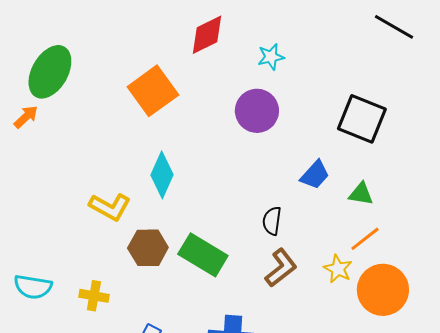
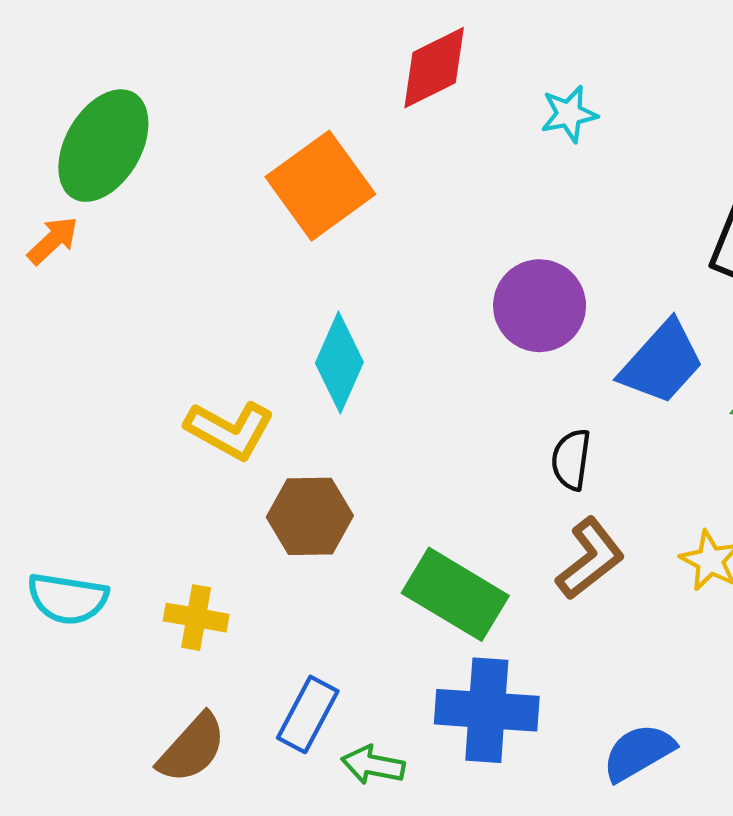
purple circle: (257, 111) -> (540, 306), moved
blue trapezoid: (315, 175) -> (662, 363), size x1.4
green rectangle: (203, 255) -> (455, 594), moved

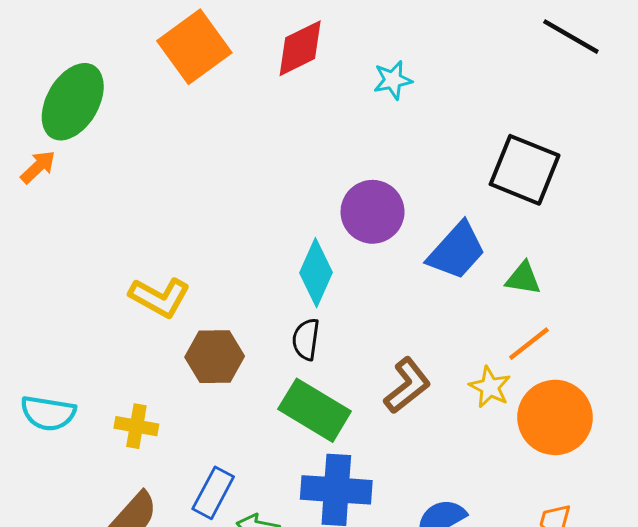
orange square: (320, 186) -> (194, 47), moved
cyan diamond: (339, 363) -> (316, 273), moved
black semicircle: (571, 459) -> (306, 339), moved

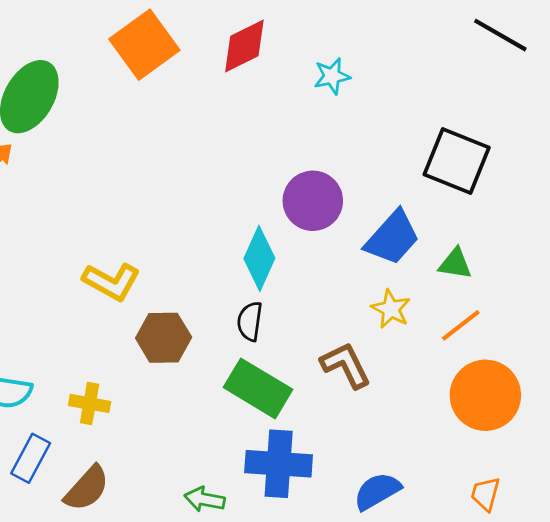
brown L-shape: (407, 386) -> (346, 365), turned -78
yellow star: (490, 387) -> (391, 309), moved
blue rectangle: (213, 493) -> (31, 458), moved

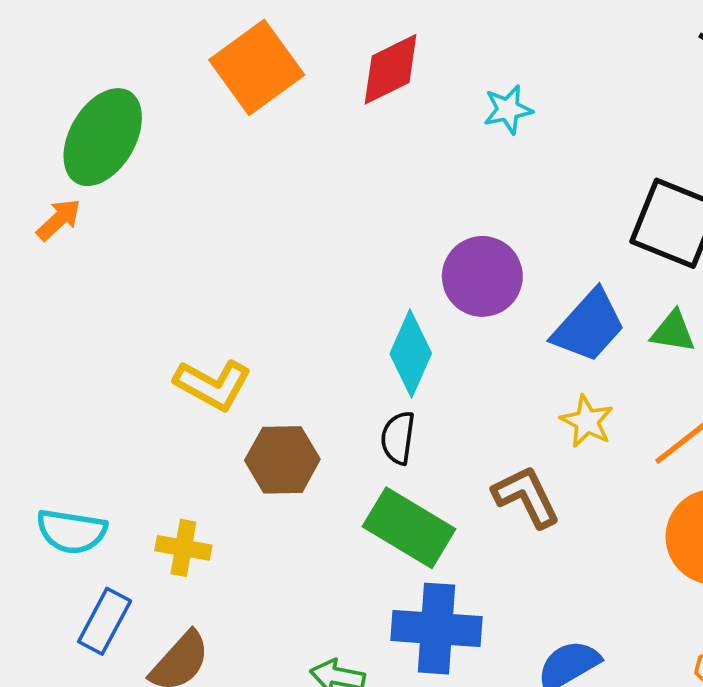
green triangle: (455, 264) -> (673, 331), moved

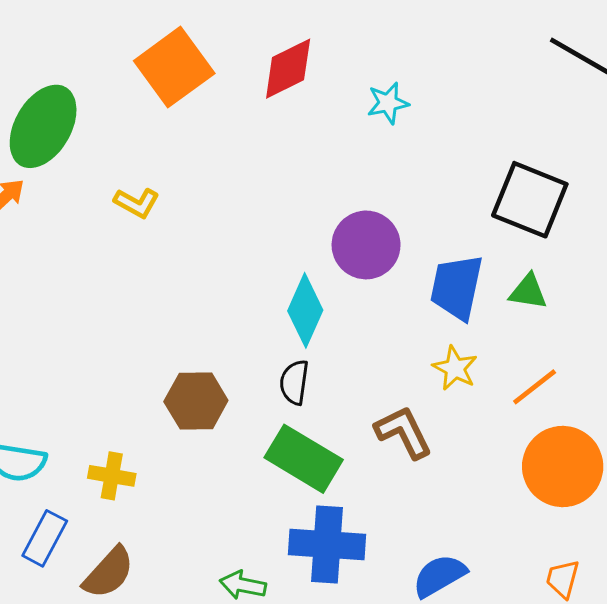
blue trapezoid: (589, 326) -> (457, 287), turned 150
yellow L-shape: (213, 385) -> (137, 203), moved, size x0.7

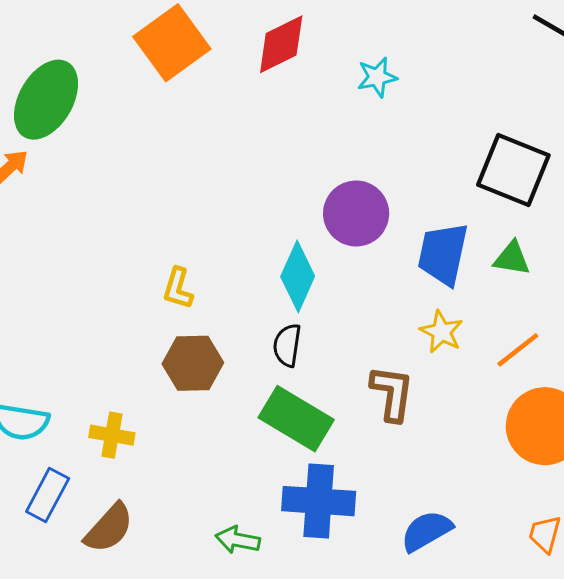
yellow L-shape: (137, 203) -> (178, 288), moved, turned 78
brown L-shape: (403, 432) -> (392, 393), turned 34

